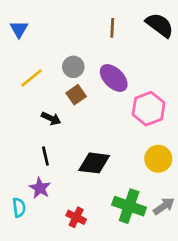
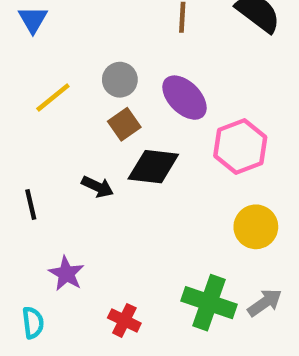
black arrow: (51, 118) -> (98, 187), moved
black line: (45, 156) -> (31, 205), moved
black diamond: (94, 163) -> (153, 167), moved
cyan semicircle: (19, 208) -> (33, 323), moved

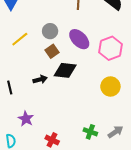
pink hexagon: (240, 147) -> (110, 48), moved
black arrow: (98, 187) -> (40, 79), turned -40
yellow circle: (256, 227) -> (110, 87), moved
green cross: (209, 303) -> (90, 132), size x0.6

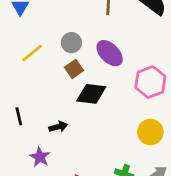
pink hexagon: (110, 48) -> (150, 82), moved
black arrow: (40, 79) -> (58, 127), moved
yellow circle: (110, 87) -> (150, 132), moved

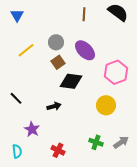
black line: (19, 116) -> (16, 98), turned -32
black arrow: (58, 127) -> (54, 106), moved
yellow circle: (150, 132) -> (106, 105), moved

